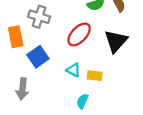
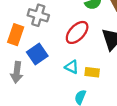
orange rectangle: (16, 37) -> (16, 35), turned 30
gray arrow: (22, 89) -> (17, 72), moved

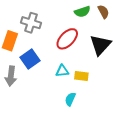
cyan triangle: (72, 67) -> (62, 71), turned -32

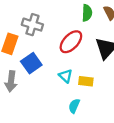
green semicircle: (82, 12) -> (87, 13), turned -70
cyan triangle: (62, 71) -> (66, 76), turned 48

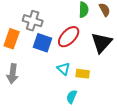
blue square: (31, 63) -> (43, 43), moved, turned -36

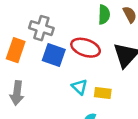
red ellipse: (69, 37) -> (86, 48), turned 65

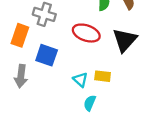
blue square: (54, 55) -> (47, 55), moved
cyan triangle: (79, 87) -> (80, 80), moved

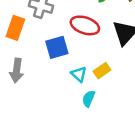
blue square: (47, 55) -> (57, 47), moved, turned -35
yellow rectangle: (103, 76) -> (102, 71), turned -42

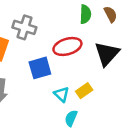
red ellipse: (85, 25) -> (67, 46), turned -36

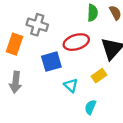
yellow rectangle: (84, 91) -> (99, 76), moved
cyan semicircle: (71, 118) -> (90, 107), moved

